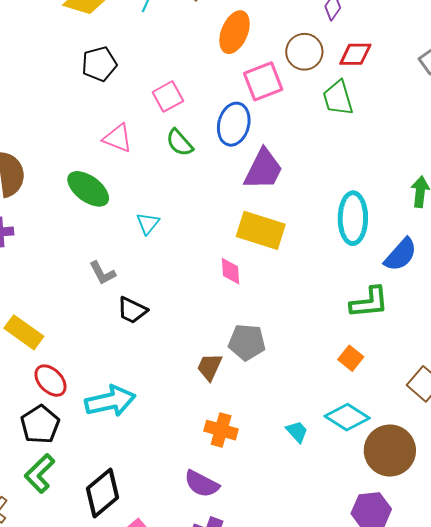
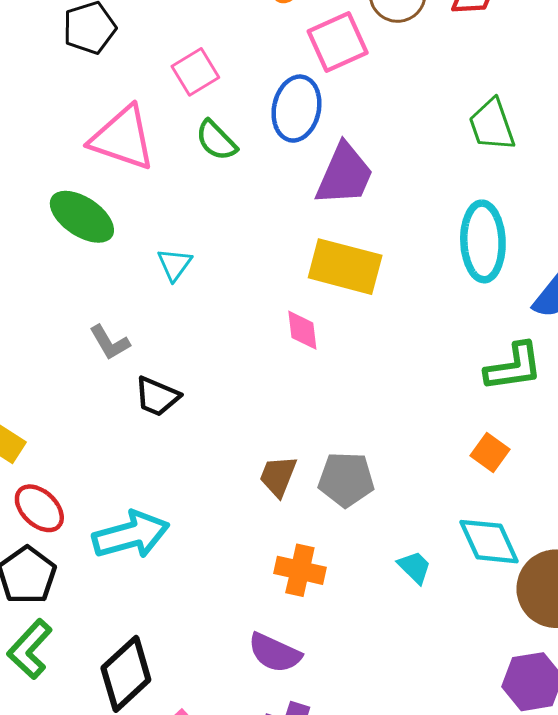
green trapezoid: (338, 98) -> (492, 125), moved
pink triangle: (118, 138) -> (123, 138), size x1.5
gray pentagon: (247, 342) -> (346, 479), moved
cyan diamond: (347, 417) -> (489, 542), turned 36

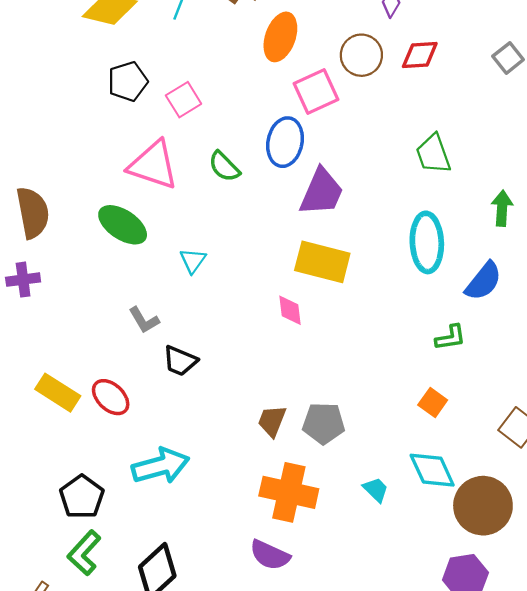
pink square: (195, 72) -> (184, 100), moved
green L-shape: (514, 367) -> (450, 338), size x0.7
red ellipse: (39, 508) -> (111, 397), moved
orange cross: (300, 570) -> (289, 492), size x1.5

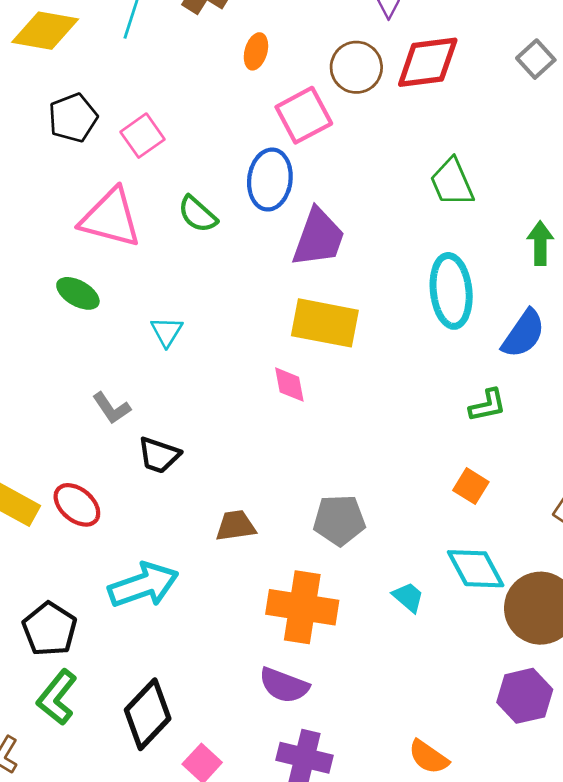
orange ellipse: (280, 37) -> (256, 51), size x0.6
red diamond: (420, 55) -> (428, 62), size x1.4
green ellipse: (123, 225) -> (78, 293), size x0.7
brown trapezoid: (272, 421) -> (236, 526), moved, turned 64

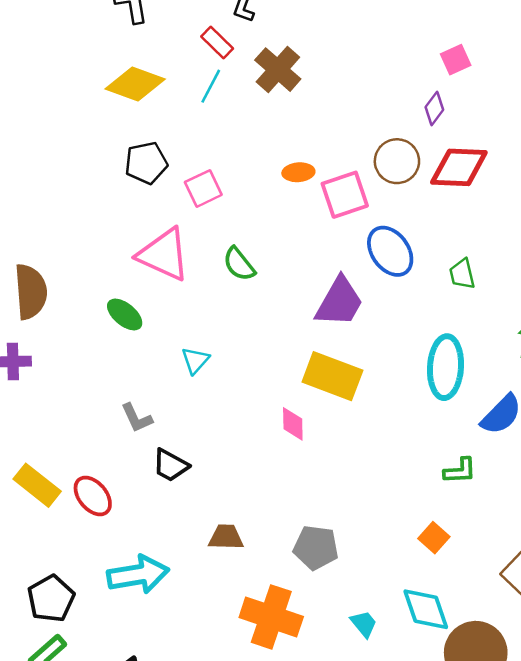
orange ellipse: (256, 51) -> (298, 172), moved, turned 60
blue ellipse: (270, 180) -> (390, 251), moved, turned -54
green trapezoid: (452, 182) -> (462, 274), size x0.7

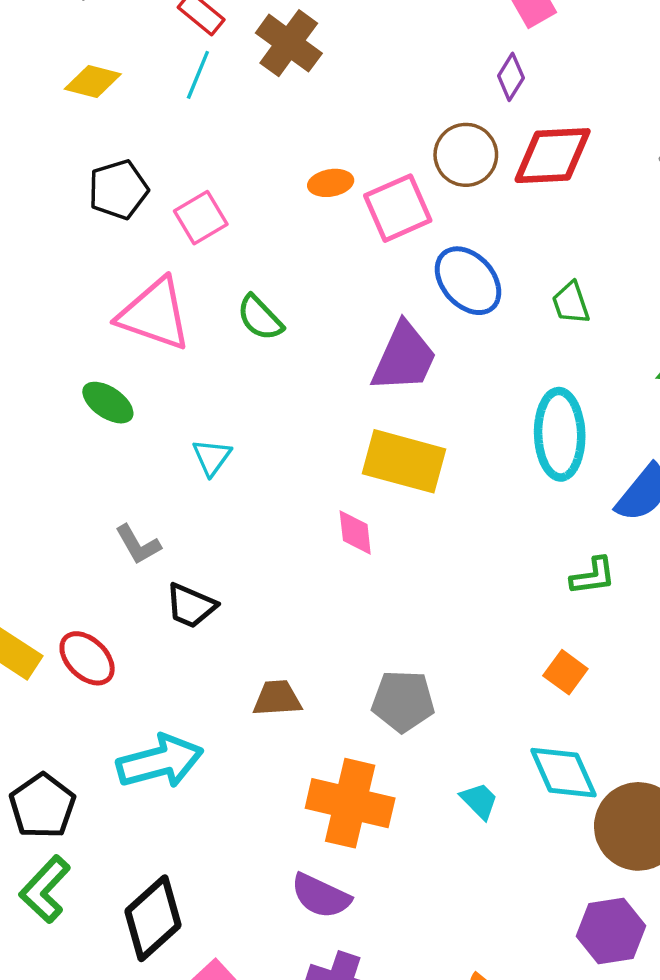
yellow diamond: (135, 84) -> (93, 82), size x0.7

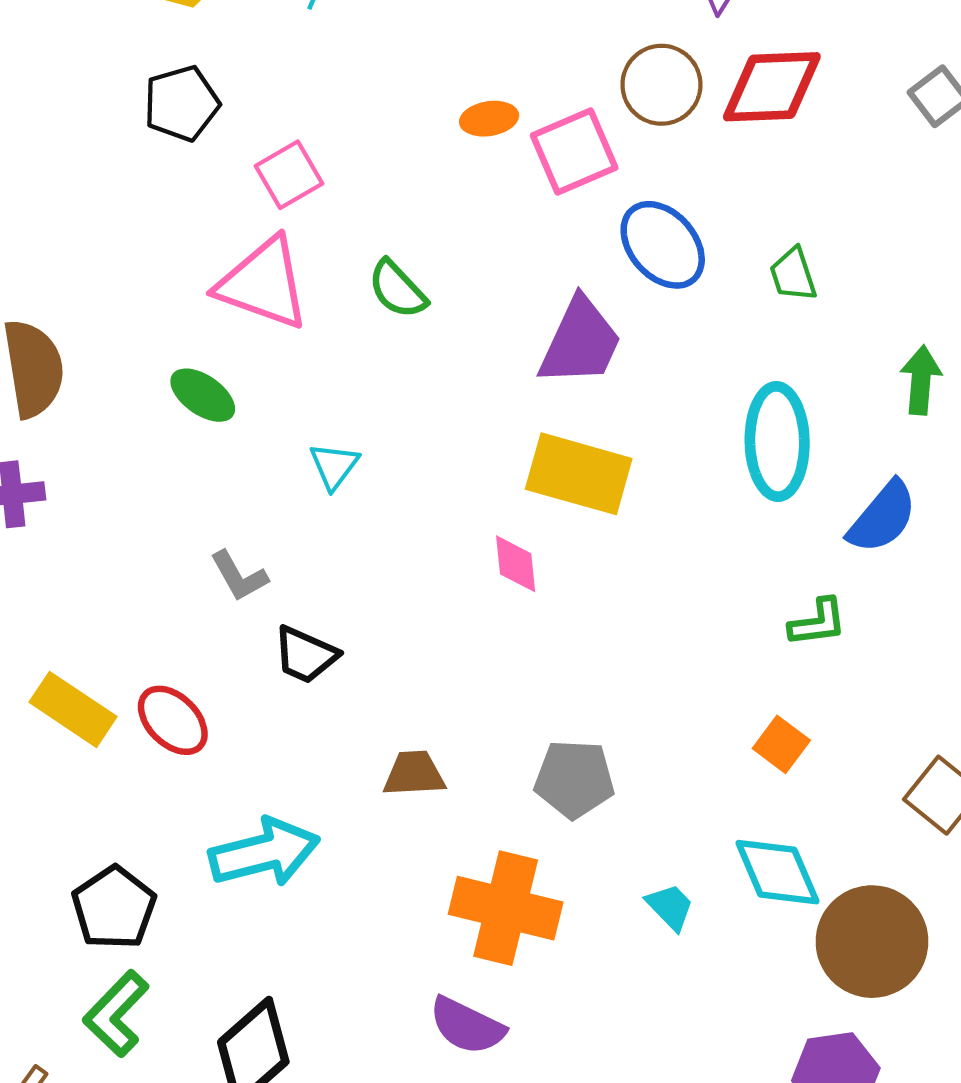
black pentagon: (118, 190) -> (181, 103), moved
pink square: (201, 218) -> (289, 175), moved

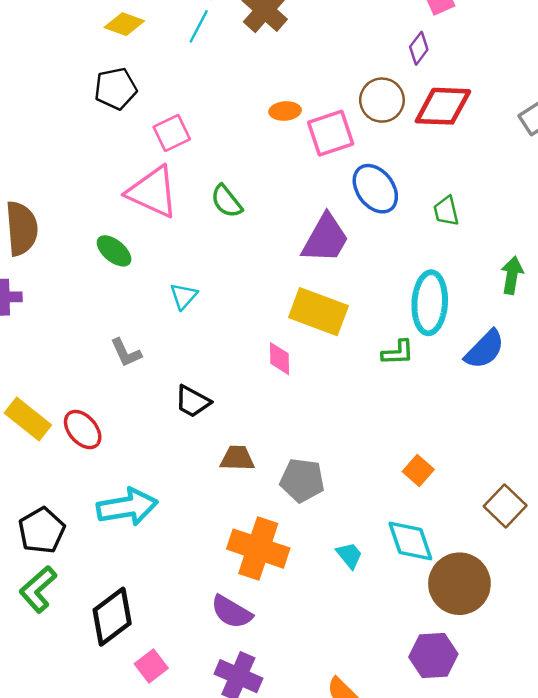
green L-shape: (818, 622) -> (398, 353), moved
black trapezoid: (306, 655) -> (193, 401), moved
brown trapezoid: (414, 774) -> (237, 458), moved

